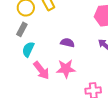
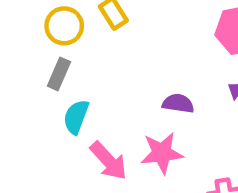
purple semicircle: (67, 43) -> (178, 103), moved

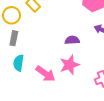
cyan semicircle: (76, 117) -> (19, 63), moved

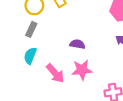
purple semicircle: (72, 40) -> (77, 44), moved

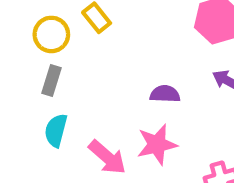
purple semicircle: (77, 44) -> (165, 94), moved

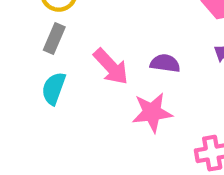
pink arrow: (107, 157) -> (111, 67), moved

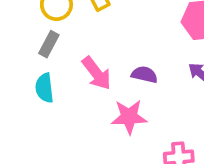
cyan semicircle: (54, 88) -> (44, 88), turned -32

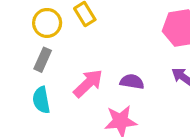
pink arrow: (97, 73) -> (88, 83), turned -92

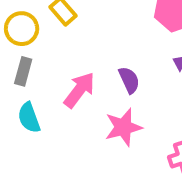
purple semicircle: (132, 82) -> (129, 80), turned 65

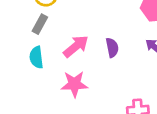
pink star: (123, 127) -> (74, 84), moved

